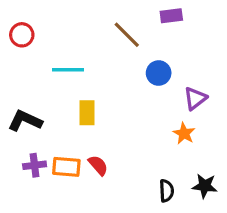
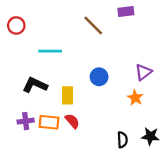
blue circle: (159, 73) -> (99, 77), moved
yellow rectangle: (87, 113) -> (68, 95), moved
black L-shape: (25, 121) -> (35, 85), moved

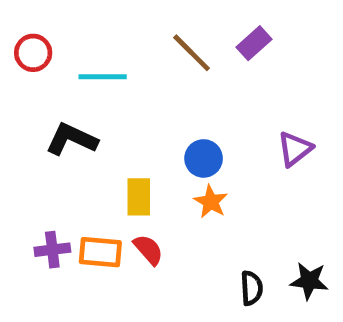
purple rectangle: (126, 11) -> (254, 43), moved, turned -35
cyan line: (50, 51) -> (103, 77), moved
black L-shape: (35, 85) -> (72, 139), moved
orange star: (135, 98) -> (211, 202), moved

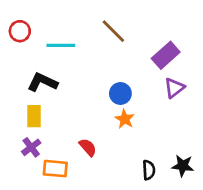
purple rectangle: (254, 43) -> (166, 55), moved, size x1.4
yellow rectangle: (139, 197) -> (34, 116), moved
purple cross: (52, 250) -> (31, 147), turned -30
orange rectangle: (100, 252) -> (55, 169), moved

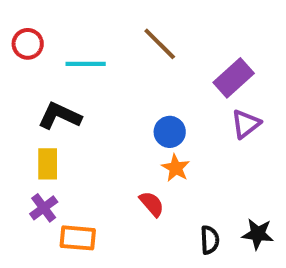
red semicircle: (88, 147) -> (152, 204), moved

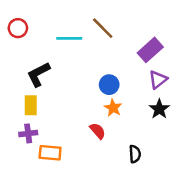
cyan line: (86, 64) -> (69, 38), moved
black L-shape: (60, 116) -> (38, 74), turned -52
purple cross: (44, 208) -> (28, 133), turned 30
black star: (258, 234) -> (159, 109), moved, turned 30

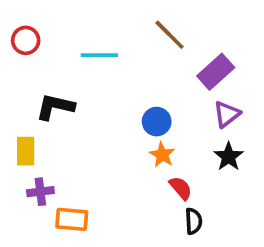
brown line: (103, 28) -> (170, 35), moved
black L-shape: (38, 74) -> (55, 107), turned 40
yellow rectangle: (31, 105) -> (26, 151), moved
red semicircle: (98, 131) -> (181, 188), moved

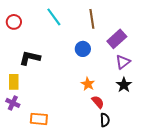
brown line: (170, 35) -> (92, 19), turned 36
cyan line: (99, 55) -> (54, 17), moved, turned 54
blue circle: (157, 122) -> (83, 49), moved
purple cross: (40, 192) -> (13, 103), moved, turned 32

